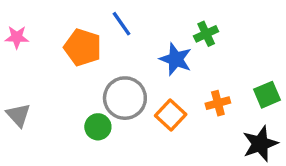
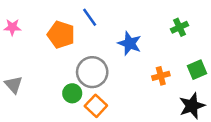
green cross: (206, 34) -> (179, 27), moved
orange square: (171, 115) -> (96, 106), moved

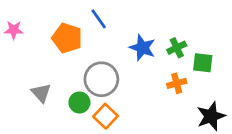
green cross: (179, 27) -> (177, 48), moved
green square: (197, 70) -> (203, 63), moved, turned 30
gray triangle: (14, 85) -> (41, 93), moved

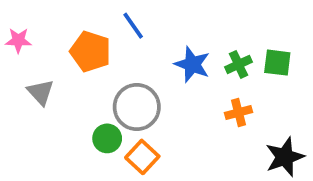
green square: (203, 63) -> (277, 63), moved
gray triangle: (41, 93) -> (41, 92), moved

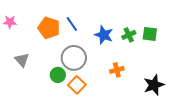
blue line: (133, 26) -> (72, 24), moved
gray triangle: (41, 92) -> (22, 60), moved
orange cross: (238, 113) -> (117, 70), moved

